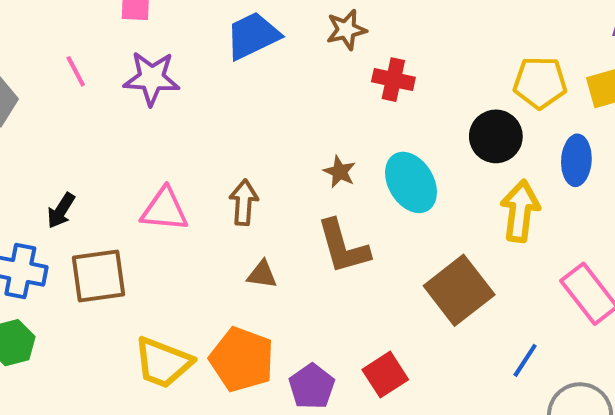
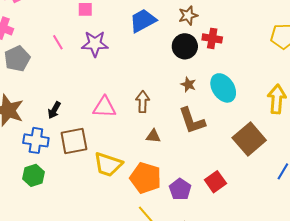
black circle: (496, 136) -> (185, 46), moved
yellow trapezoid: (163, 363) -> (108, 164), moved

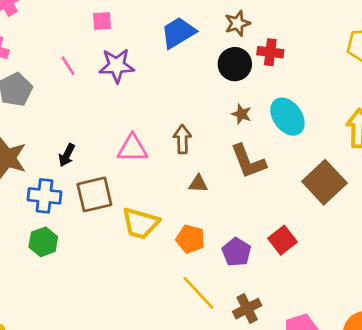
orange pentagon: (146, 178) -> (190, 239), size x0.7

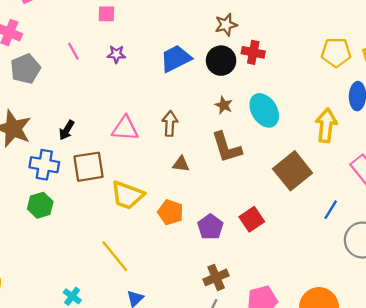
blue trapezoid: (178, 33) -> (176, 58), moved
purple star: (117, 66) -> (116, 54), size x0.6
yellow line: (198, 293) -> (115, 256), moved

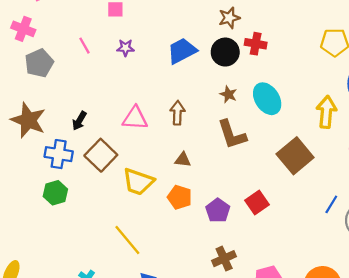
brown triangle: (181, 164) -> (183, 160), moved
brown square: (89, 167) -> (101, 155), turned -36
blue line: (331, 210) -> (331, 204), moved

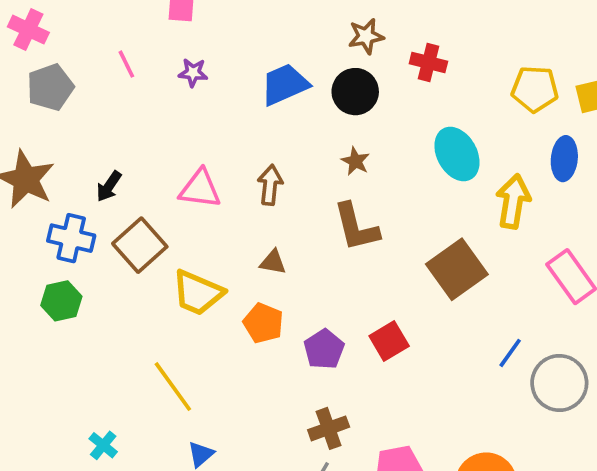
red cross: (256, 44) -> (428, 63), moved
cyan ellipse: (267, 99) -> (457, 154), moved

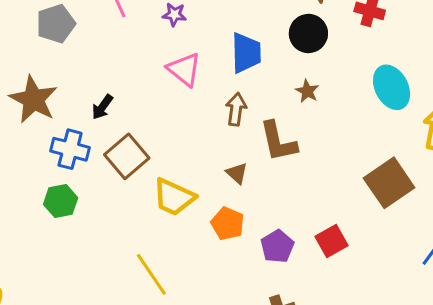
blue trapezoid: (285, 84) -> (246, 53), moved, turned 111
pink triangle: (200, 189) -> (184, 69), moved, turned 30
brown L-shape: (356, 227) -> (278, 141), moved
brown triangle: (273, 262) -> (237, 173), turned 30

